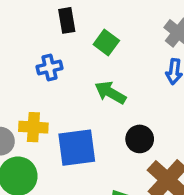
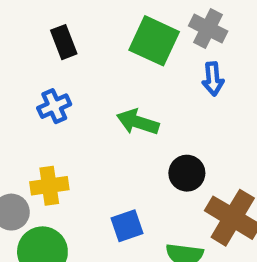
green square: (106, 42) -> (154, 41), moved, size x1.5
blue square: (77, 148) -> (127, 226), moved, size x0.6

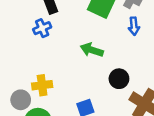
blue cross: (54, 106) -> (42, 28), moved

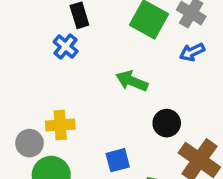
blue arrow: (134, 26) -> (192, 52), turned 66
blue cross: (42, 28) -> (66, 46), turned -30

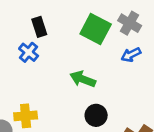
black circle: (167, 123) -> (96, 115), moved

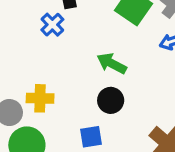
black circle: (96, 115) -> (111, 100), moved

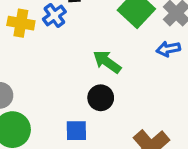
yellow cross: (40, 98) -> (21, 23), moved

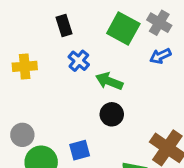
blue cross: (54, 15) -> (79, 61), moved
blue square: (76, 131) -> (80, 150), moved

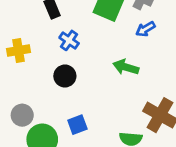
green arrow: (109, 81) -> (126, 67), moved
black circle: (112, 114) -> (65, 76), moved

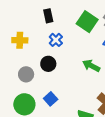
gray circle: (22, 115) -> (26, 74), moved
blue square: (77, 125) -> (51, 99), turned -32

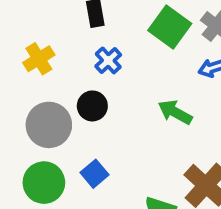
yellow cross: (20, 40) -> (39, 59), turned -35
gray circle: (26, 74) -> (49, 125), size x1.5

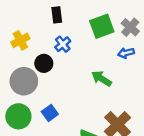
green square: (170, 27) -> (102, 26), turned 30
black circle: (92, 106) -> (44, 63), moved

